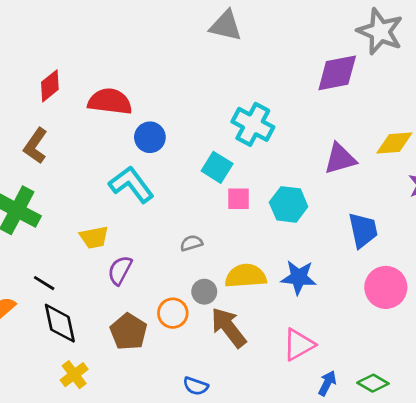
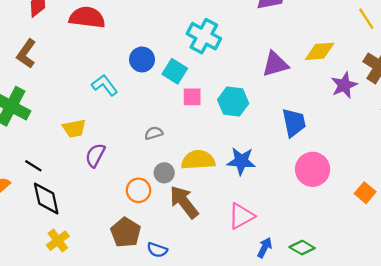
blue circle: (150, 137) -> (142, 59), moved
cyan L-shape: (131, 184) -> (105, 85), size x0.7
brown pentagon: (128, 332) -> (126, 232), moved

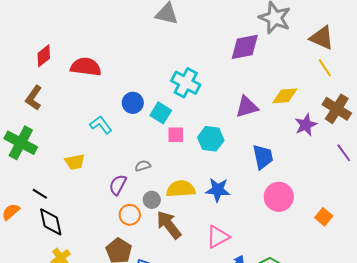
purple semicircle: (95, 155) -> (118, 185), moved

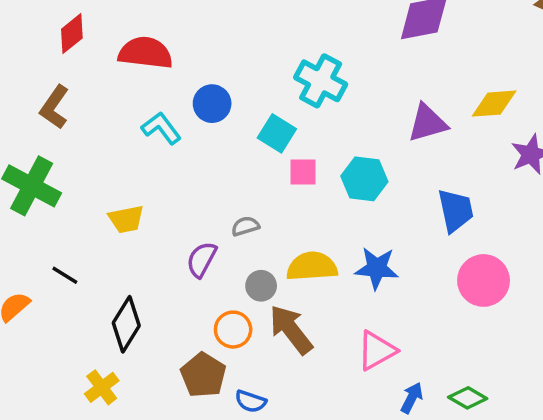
blue circle: (133, 103) -> (212, 104), moved
cyan L-shape: (101, 125) -> (161, 128), moved
orange circle: (130, 215) -> (233, 330), moved
black diamond: (51, 222) -> (126, 324), moved, turned 44

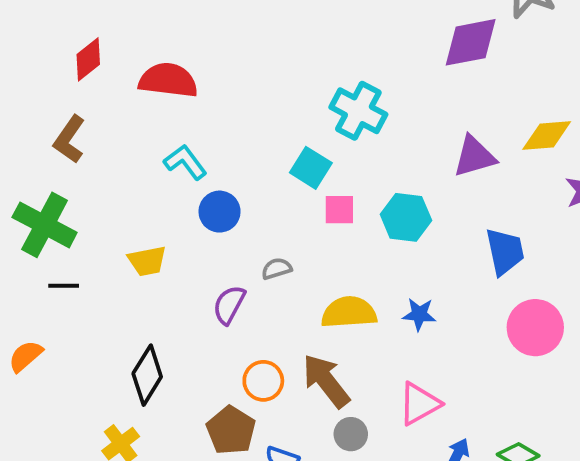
blue circle: (212, 104) -> (220, 212), moved
blue star: (377, 268) -> (419, 314), size x0.7
black line: (65, 275) -> (64, 286), moved, turned -32
gray circle: (261, 286) -> (351, 434), moved

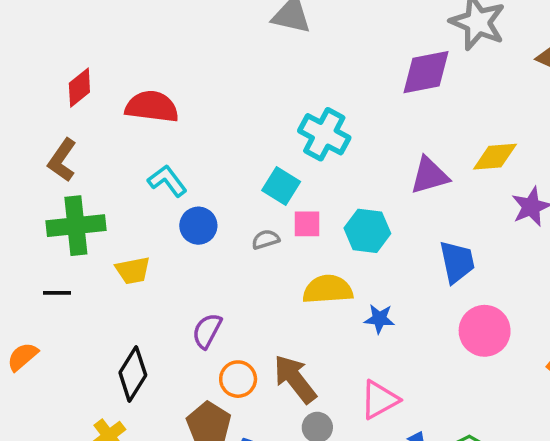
green cross: (45, 225) -> (76, 226), moved, turned -34
gray semicircle: (277, 269) -> (266, 239), moved
purple semicircle: (229, 305) -> (207, 331), moved
yellow semicircle: (349, 312) -> (328, 289), moved

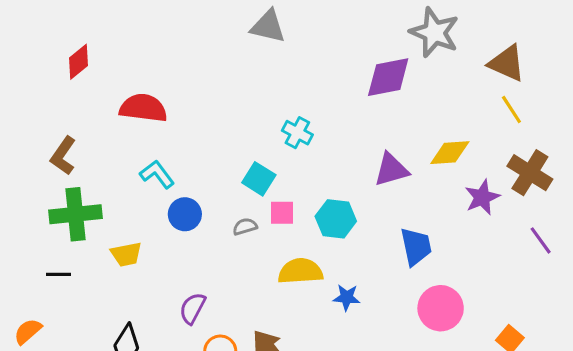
red diamond: (79, 88) -> (79, 62), moved
cyan cross: (324, 134) -> (297, 133), size x0.7

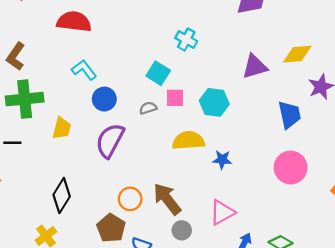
blue trapezoid: (416, 247) -> (289, 115), moved
yellow trapezoid: (126, 254) -> (62, 128), turned -65
purple semicircle: (193, 308) -> (110, 141), moved, size x1.5

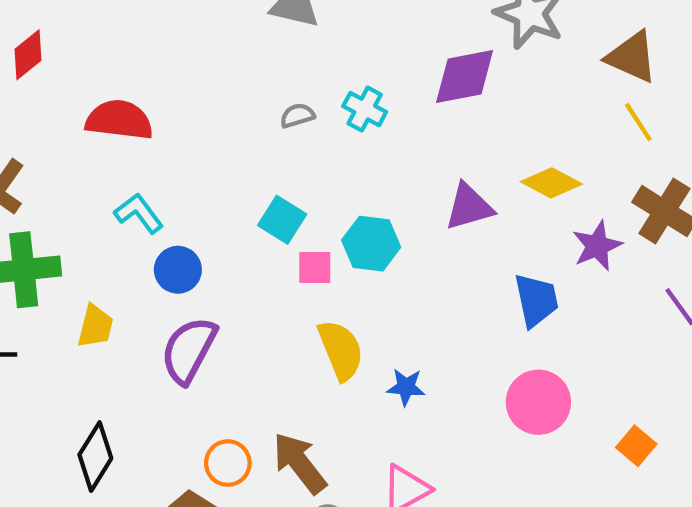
cyan cross: (186, 40) -> (365, 109), moved
yellow diamond: (297, 54) -> (551, 183), turned 32
cyan hexagon: (214, 102) -> (371, 244), moved
gray semicircle: (148, 108) -> (297, 116), moved
yellow semicircle: (188, 141) -> (341, 350), turned 72

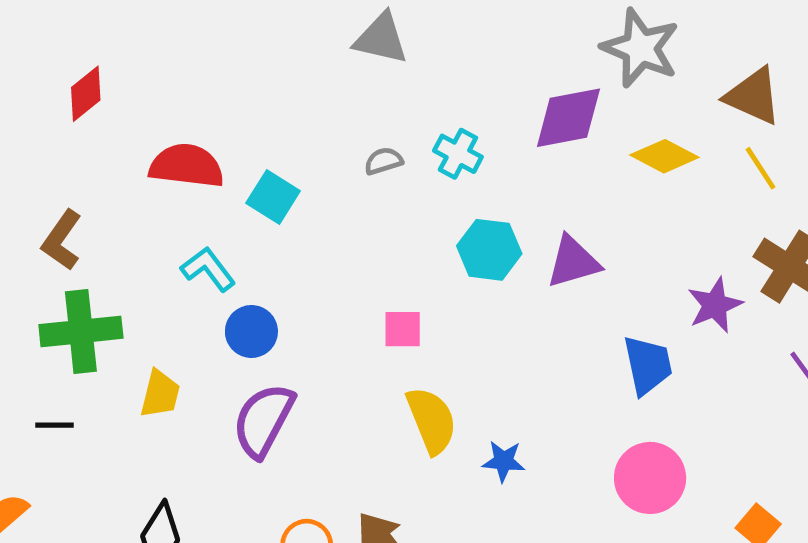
yellow diamond: (551, 183) -> (664, 156), moved
cyan square: (282, 220) -> (273, 197), moved
cyan hexagon: (371, 244) -> (489, 250), moved

